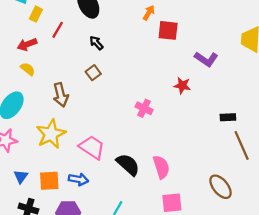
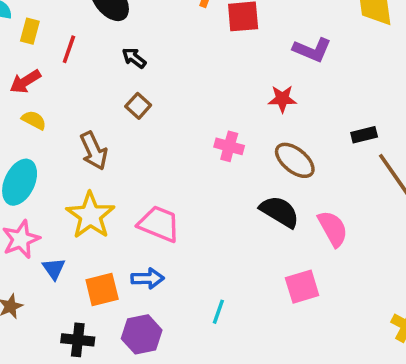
black semicircle: (128, 165) -> (280, 212), moved
pink semicircle: (161, 167) -> (333, 229), moved
blue triangle: (21, 177) -> (54, 269), moved
brown ellipse: (221, 187) -> (295, 160), moved

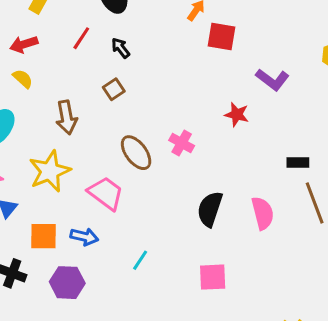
red line: (69, 49) -> (81, 38), moved
brown ellipse: (295, 160) -> (136, 153), moved
black semicircle: (280, 212) -> (210, 209), turned -117
pink semicircle: (333, 229) -> (263, 213), moved
cyan line: (218, 312) -> (140, 260), moved

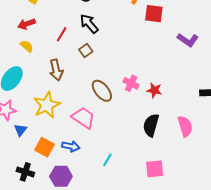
red line: (81, 38) -> (62, 34), moved
black arrow: (121, 48) -> (89, 24), size x1.5
red star: (237, 115) -> (154, 90), moved
orange square: (44, 236) -> (44, 147), turned 30

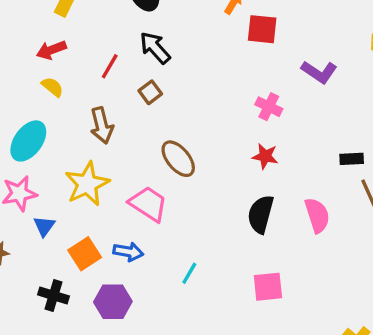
pink cross: (131, 83) -> (269, 107), moved
orange square: (44, 147) -> (85, 254), turned 30

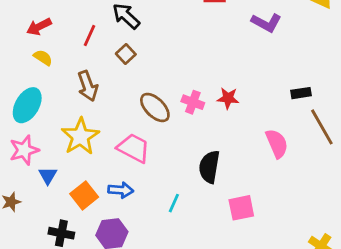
pink cross: (269, 107) -> (193, 102), moved
black semicircle: (261, 214) -> (209, 167), moved

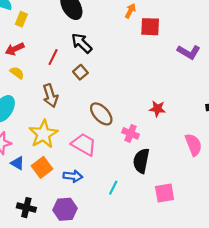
pink cross: (193, 102) -> (131, 133), moved
blue triangle: (48, 176) -> (17, 163), turned -32
orange square: (84, 195) -> (42, 167), moved

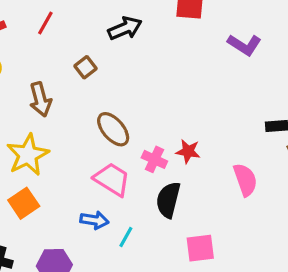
black arrow: (82, 43) -> (125, 28), moved, turned 110
red line: (53, 57) -> (45, 23), moved
red star: (157, 109) -> (188, 151), moved
pink trapezoid: (84, 144) -> (112, 179), moved
blue arrow: (73, 176) -> (94, 220), moved

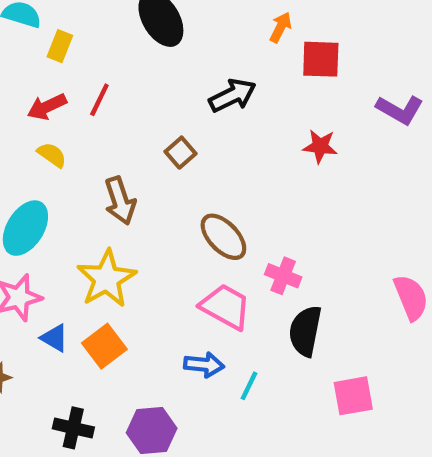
red line: (45, 23) -> (99, 100), moved
red star: (188, 151) -> (320, 146), moved

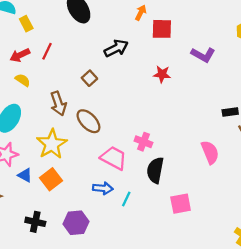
yellow rectangle: (60, 46) -> (26, 24), turned -49
brown ellipse: (223, 237) -> (88, 121), moved

